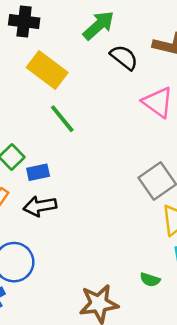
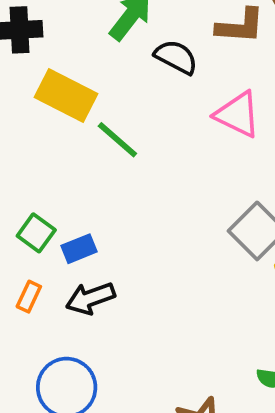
green line: (62, 119) -> (117, 140), moved

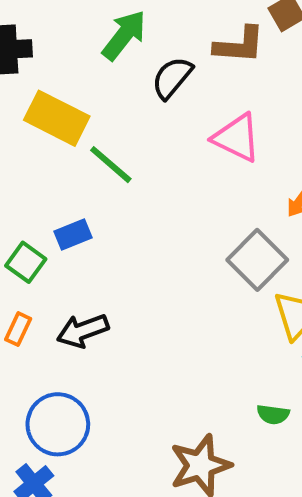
black semicircle: (176, 57) -> (172, 78), turned -78
blue rectangle: (79, 249) -> (73, 234), moved

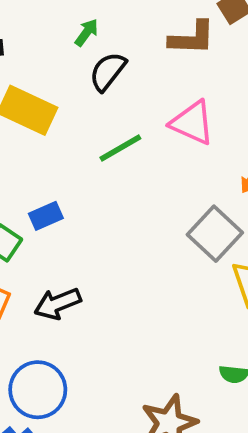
green arrow: (124, 35) -> (87, 32), size x0.6
black semicircle: (172, 78) -> (108, 72), moved
green line: (111, 165) -> (120, 148), moved, turned -69

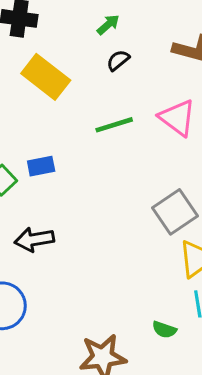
black semicircle: (108, 72) -> (118, 60), size x0.7

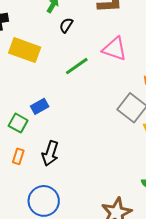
black arrow: (34, 239) -> (50, 153), turned -45

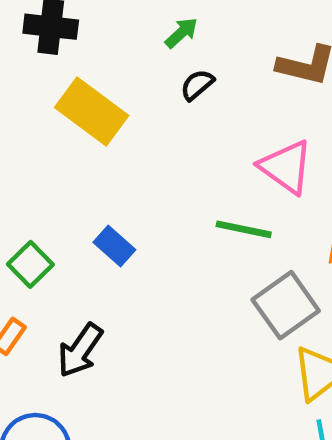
green line: (77, 66) -> (244, 229), moved, turned 30
blue rectangle: (40, 106) -> (114, 246), moved, turned 54

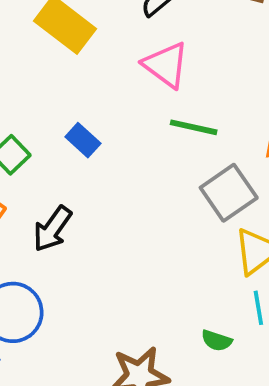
pink triangle: (286, 167) -> (166, 65), moved

